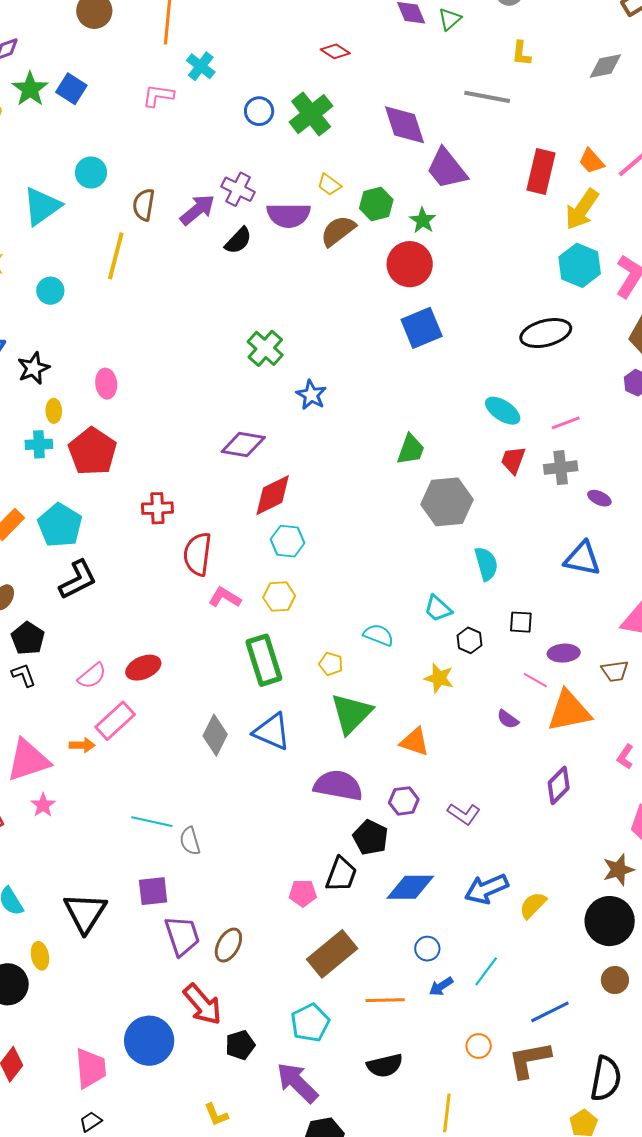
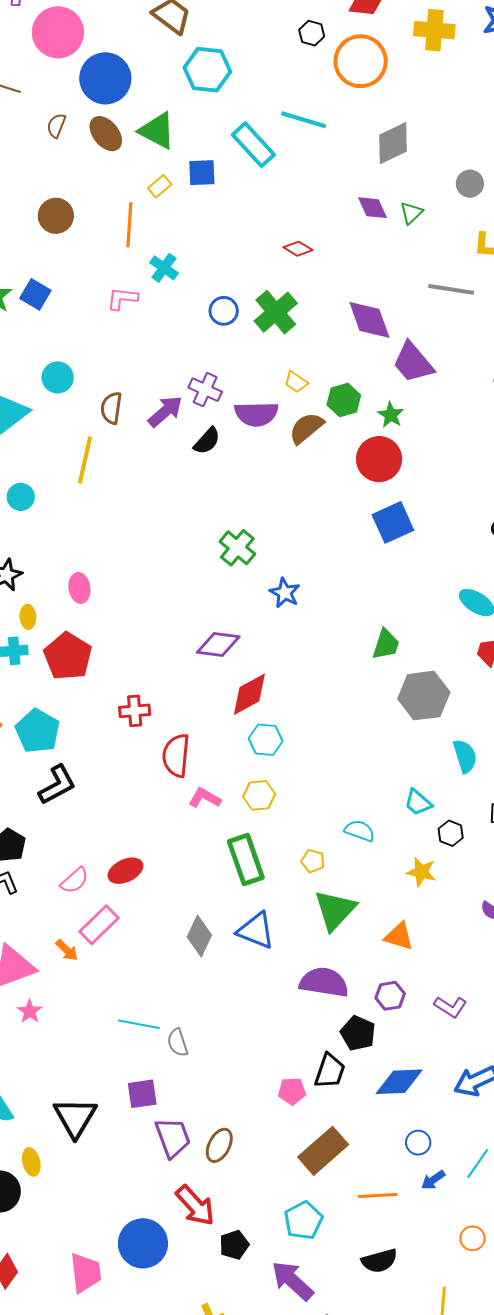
orange arrow: (82, 745) -> (67, 950), turned 45

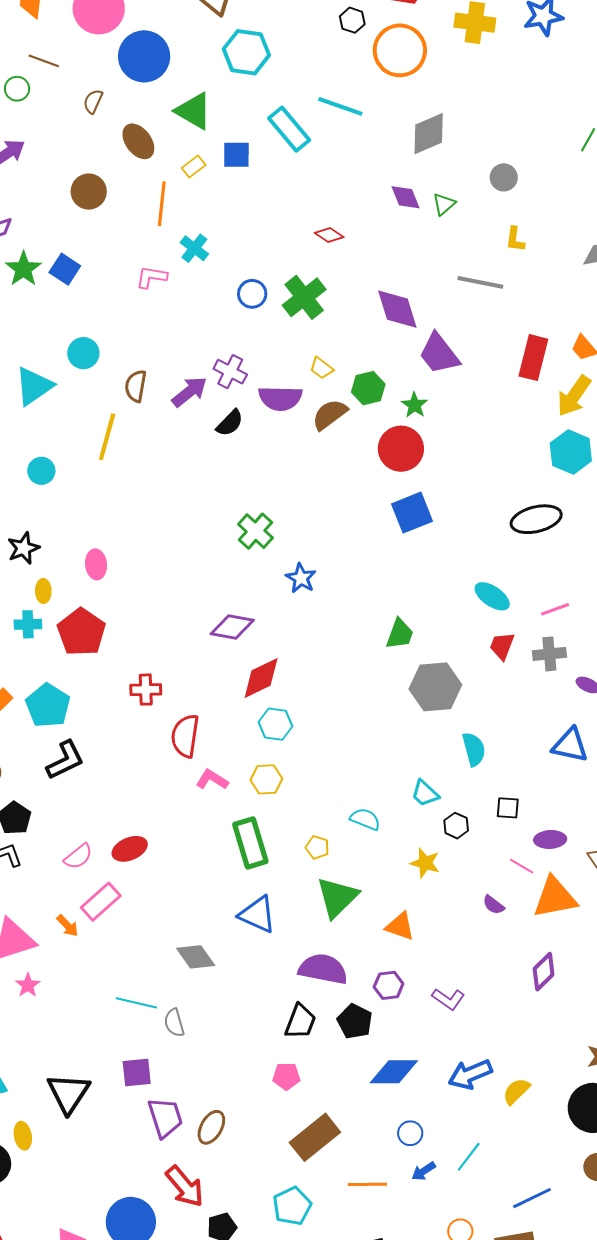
brown ellipse: (106, 134) -> (138, 141), moved
gray diamond: (199, 936) -> (196, 957), moved, turned -63
black trapezoid: (330, 1071) -> (300, 1022), moved

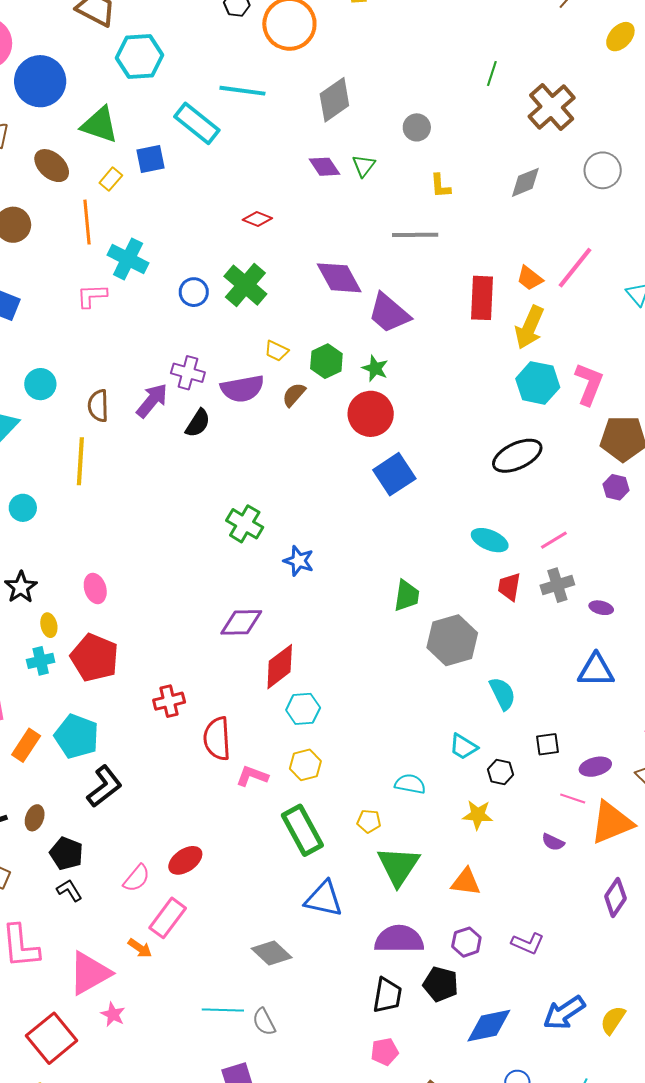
cyan cross: (194, 248) -> (128, 259), size x1.4
brown semicircle: (330, 414) -> (294, 395), size x0.7

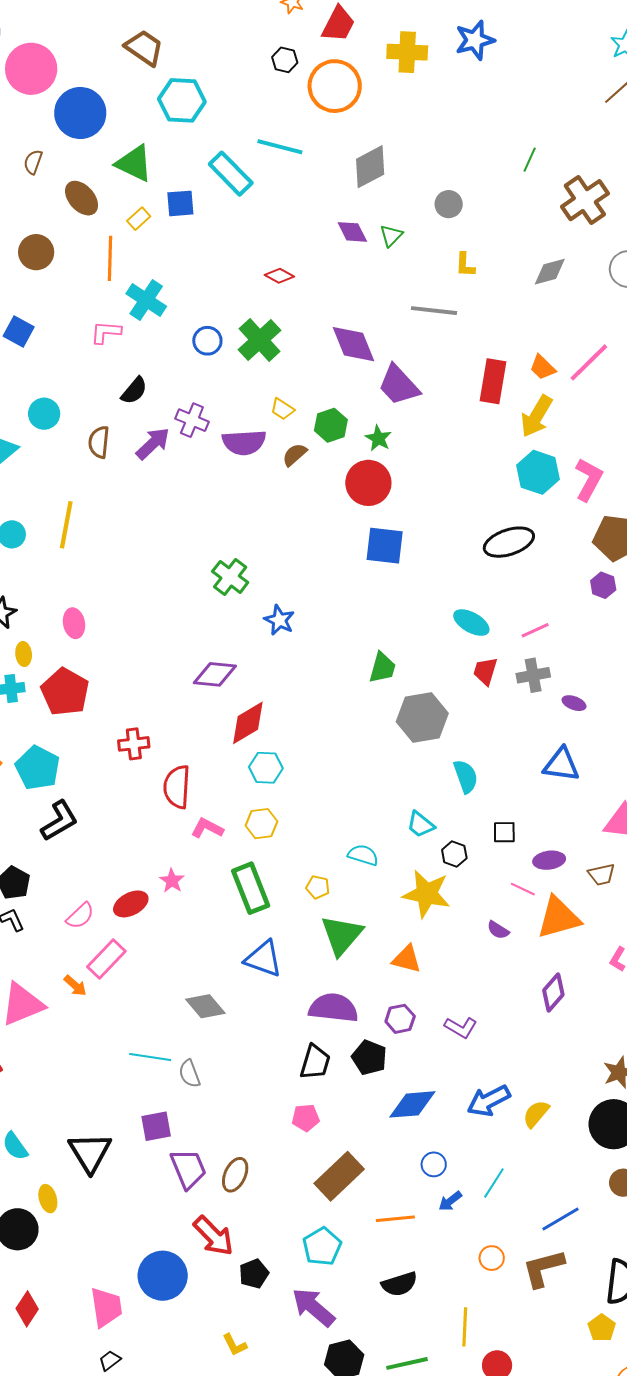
black semicircle: (198, 423) -> (134, 391), moved
yellow line: (80, 461) -> (66, 525), moved
blue square: (394, 474) -> (385, 546), turned 33
yellow star: (478, 815) -> (427, 894), size x1.6
pink star: (113, 1014) -> (172, 881), moved

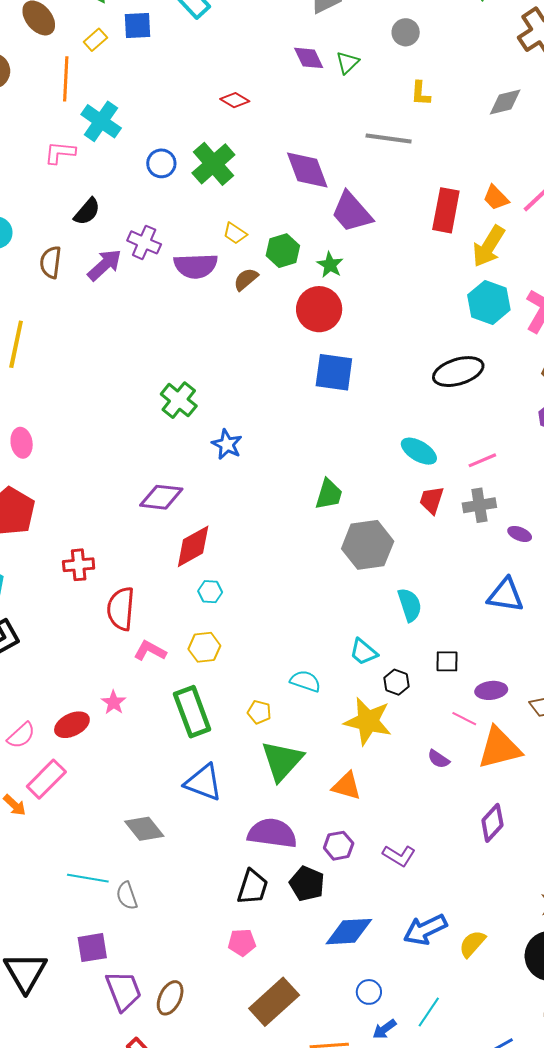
cyan hexagon: (266, 768) -> (210, 592), size x0.7

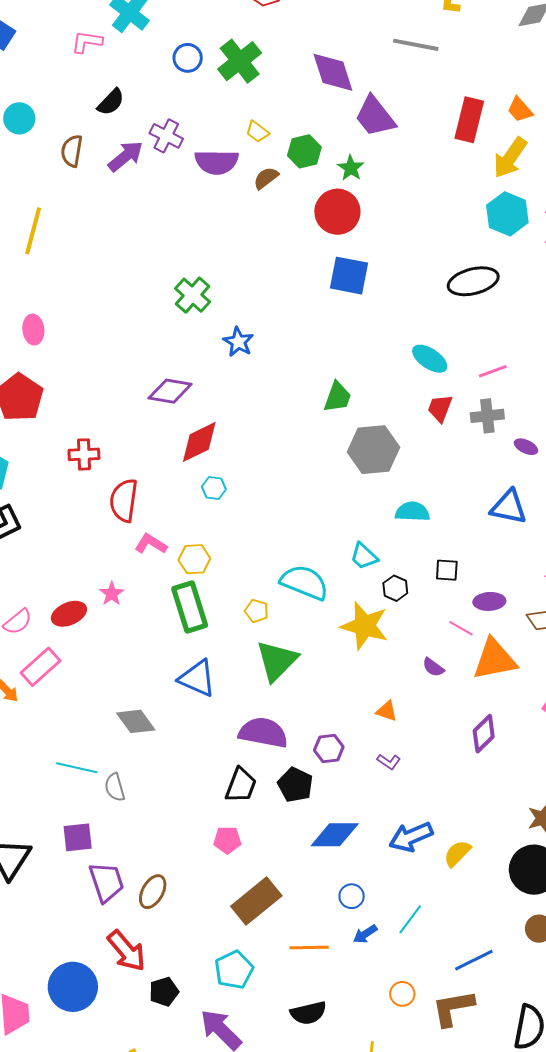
cyan semicircle: (410, 605) -> (412, 512), turned -72
yellow hexagon: (204, 647) -> (194, 559), moved
cyan semicircle: (305, 681) -> (304, 582), size x1.6
orange triangle: (347, 786) -> (387, 711), moved, size x0.7
purple L-shape: (399, 856) -> (389, 762), size x0.7

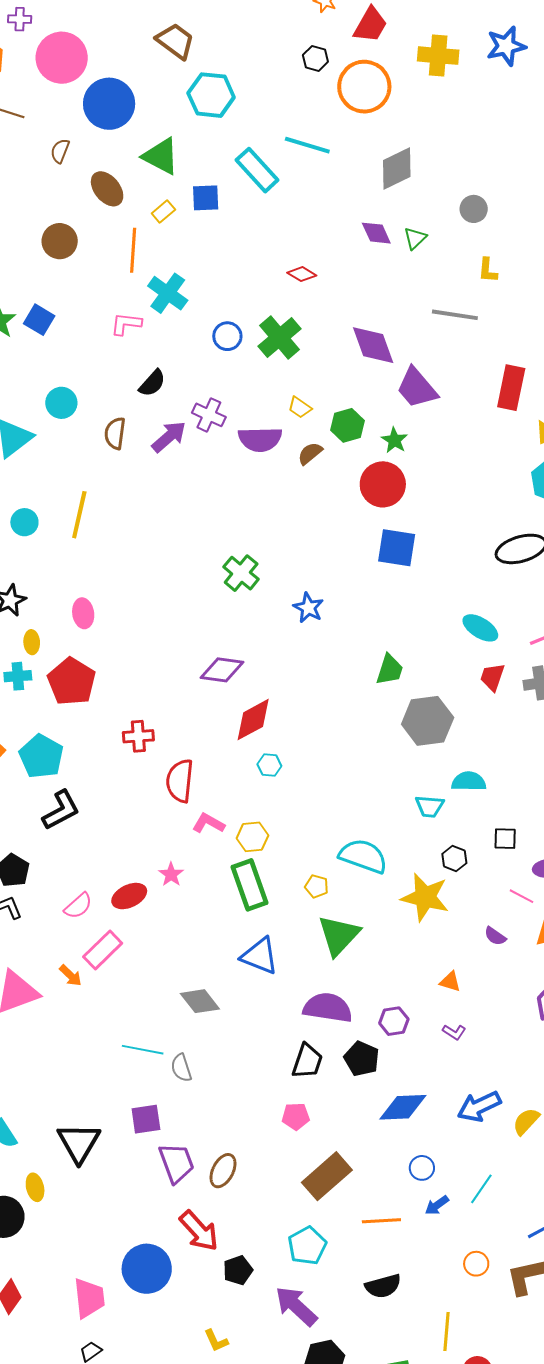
blue star: (238, 342) -> (308, 608), moved
cyan trapezoid: (364, 556) -> (430, 806), moved, turned -36

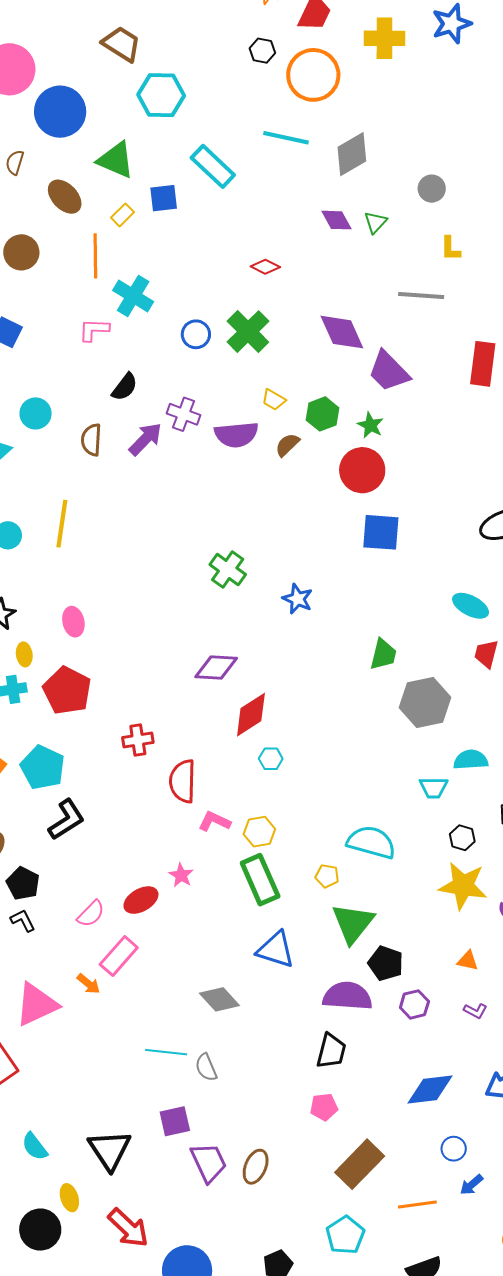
cyan line: (307, 145) -> (286, 138), moved
yellow star: (425, 897) -> (463, 886), moved
black pentagon: (362, 1059) -> (386, 963), moved
red arrow: (199, 1231) -> (128, 1228), moved

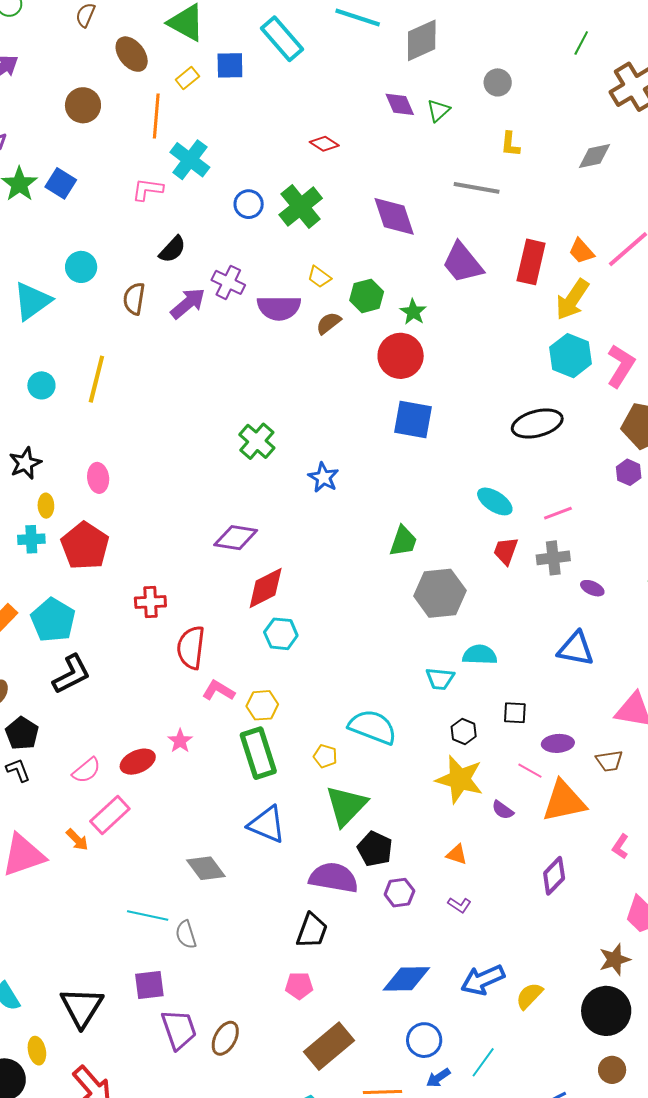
purple trapezoid: (389, 371) -> (463, 263), moved
cyan hexagon: (271, 759) -> (281, 634), size x1.4
blue circle: (454, 1149) -> (424, 1040), size x1.4

